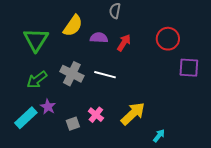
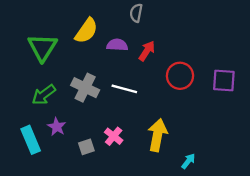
red circle: (168, 39) -> (180, 76), moved
yellow arrow: (133, 114) -> (157, 135), turned -36
cyan rectangle: (26, 118) -> (31, 140), turned -70

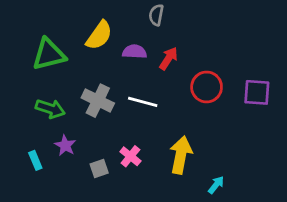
green triangle: (42, 47) -> (49, 54), turned 44
green arrow: (44, 95) -> (50, 109), turned -125
cyan rectangle: (31, 140) -> (35, 160), size x0.6

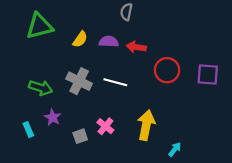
yellow semicircle: (99, 35) -> (80, 39), moved, size x0.7
green triangle: (49, 54) -> (39, 26), moved
red arrow: (169, 58) -> (136, 47), turned -114

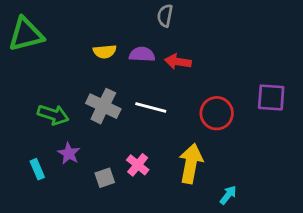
green triangle: (39, 26) -> (26, 34), moved
yellow semicircle: (80, 39) -> (105, 52), turned 49
red circle: (167, 70) -> (217, 113), moved

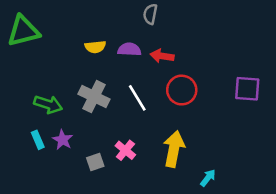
white line: (151, 107) -> (137, 98), turned 44
red circle: (217, 113) -> (182, 90), moved
cyan rectangle: (37, 169) -> (38, 140), moved

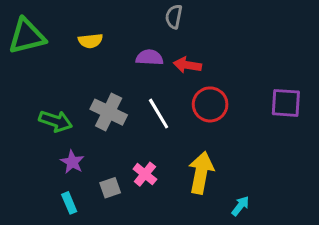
yellow semicircle: (95, 47) -> (90, 41), moved
cyan rectangle: (38, 140) -> (69, 203), moved

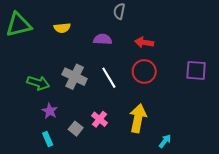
red arrow: (187, 65) -> (144, 42), moved
gray square: (110, 188) -> (76, 129), turned -32

